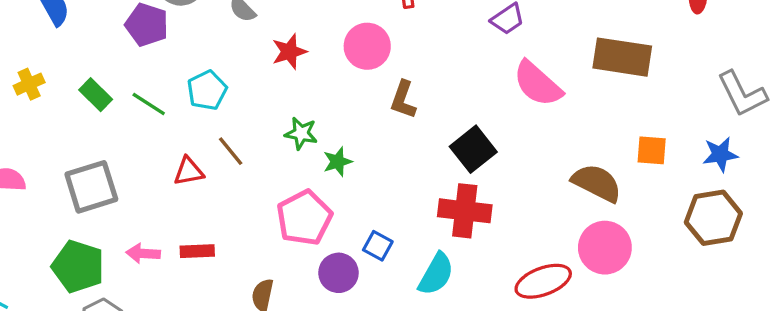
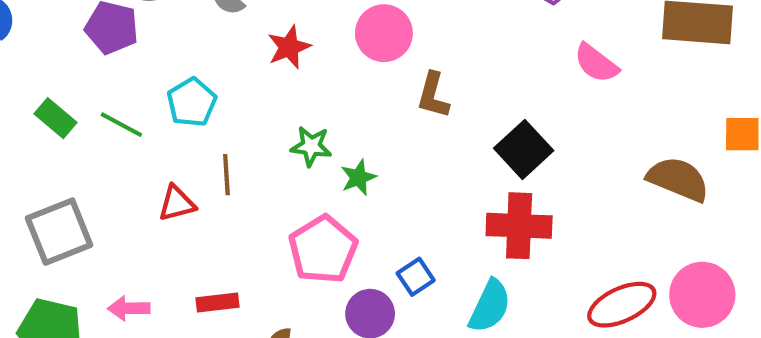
pink semicircle: (538, 84) -> (596, 63), size x0.7
brown line: (231, 151) -> (226, 175), turned 40
blue square: (378, 246) -> (416, 277), turned 32
pink circle: (605, 248) -> (702, 295), moved
red rectangle: (197, 251) -> (217, 303), moved

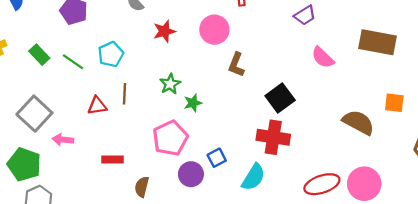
green star: (311, 146) -> (170, 84), turned 30
gray square: (59, 232) -> (34, 114), turned -32
pink arrow: (129, 308) -> (63, 140), moved

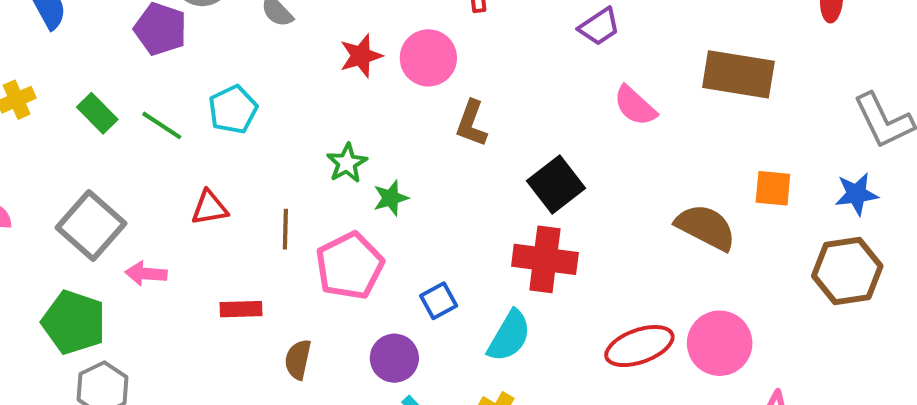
red star: (164, 31) -> (361, 56), moved
brown line: (125, 94) -> (285, 229), moved
purple circle: (191, 174) -> (394, 358), moved

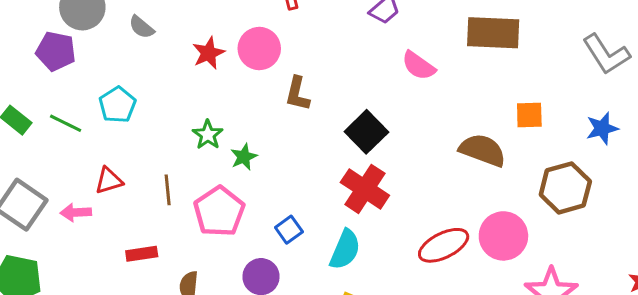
blue star: (856, 194) -> (602, 128), moved
red cross: (545, 259) -> (365, 189), turned 33
brown hexagon: (847, 271) -> (565, 188), moved
pink arrow: (146, 274) -> (76, 212), moved

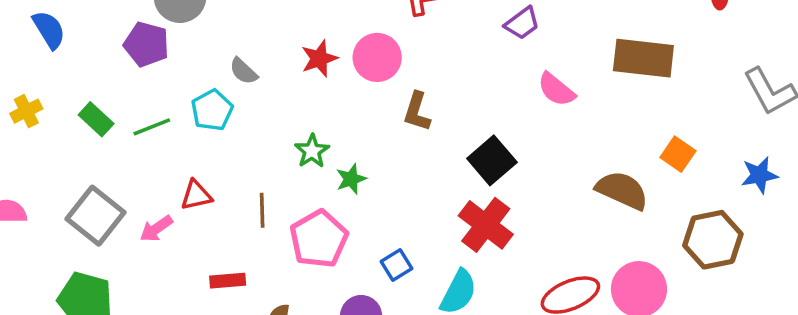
gray semicircle: (141, 27) -> (243, 71), moved
orange square: (529, 115) -> (678, 154), turned 32
green line: (66, 123) -> (152, 127), turned -52
pink arrow: (76, 212) -> (156, 229), turned -36

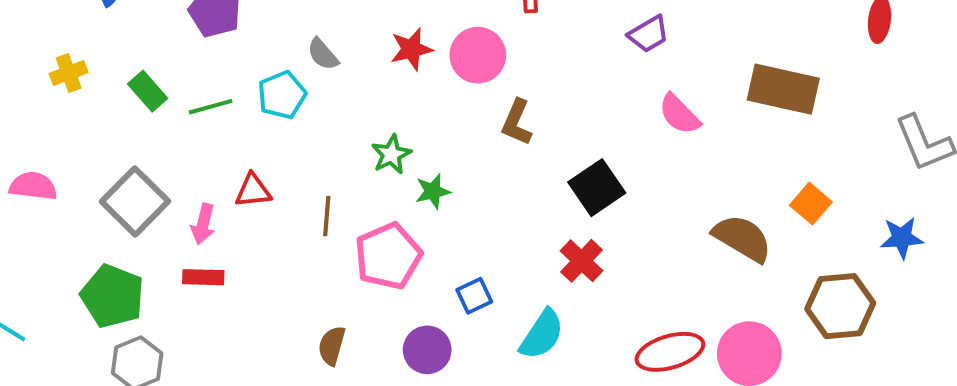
red cross: (486, 225) -> (582, 261), size x0.7
pink arrow: (156, 229) -> (203, 224), turned -48
red rectangle: (228, 281) -> (203, 277), moved

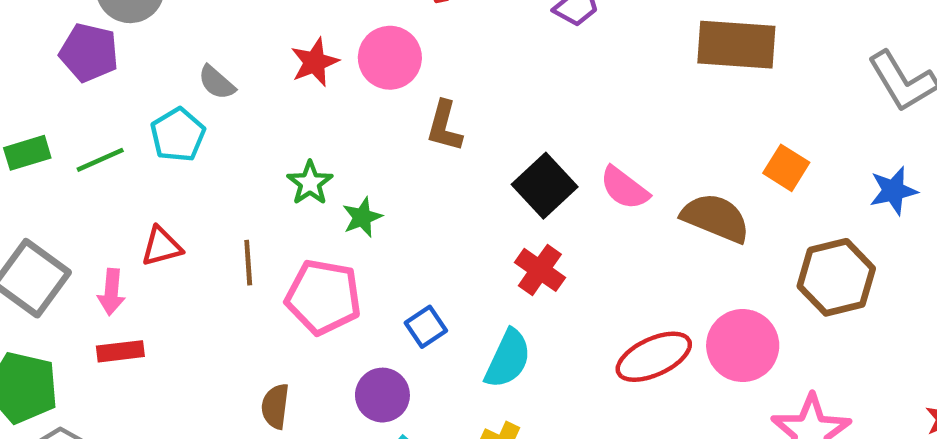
green rectangle: (148, 91) -> (27, 153), turned -57
pink semicircle: (679, 114) -> (624, 188), moved
pink pentagon: (388, 256) -> (323, 297), turned -30

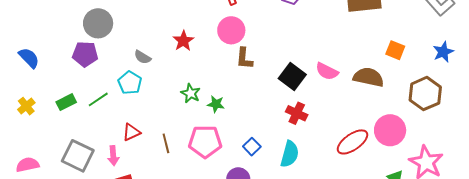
pink circle: (390, 58) -> (231, 30), moved
green star: (362, 217) -> (216, 104), turned -30
brown line: (248, 263) -> (166, 143), moved

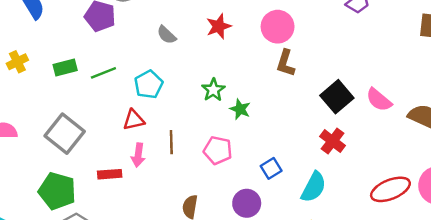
cyan pentagon: (130, 83) -> (149, 85), moved
pink pentagon: (205, 142) -> (218, 150), size x0.7
pink arrow: (113, 156) -> (138, 155), moved

